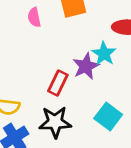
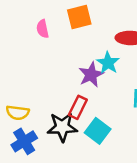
red rectangle: (58, 83) -> (78, 107), moved
cyan square: (108, 116) -> (98, 131), moved

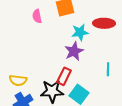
cyan star: (108, 63) -> (80, 32), moved, turned 30

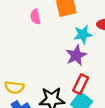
red rectangle: (64, 76) -> (81, 84), moved

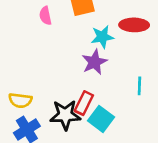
red rectangle: (81, 84) -> (84, 103), moved

